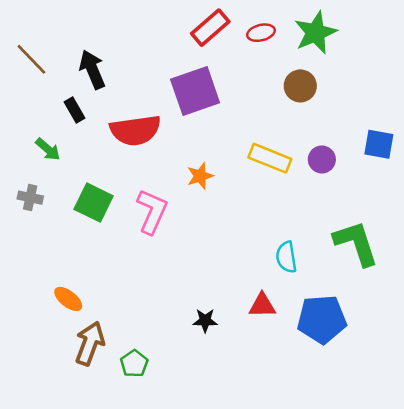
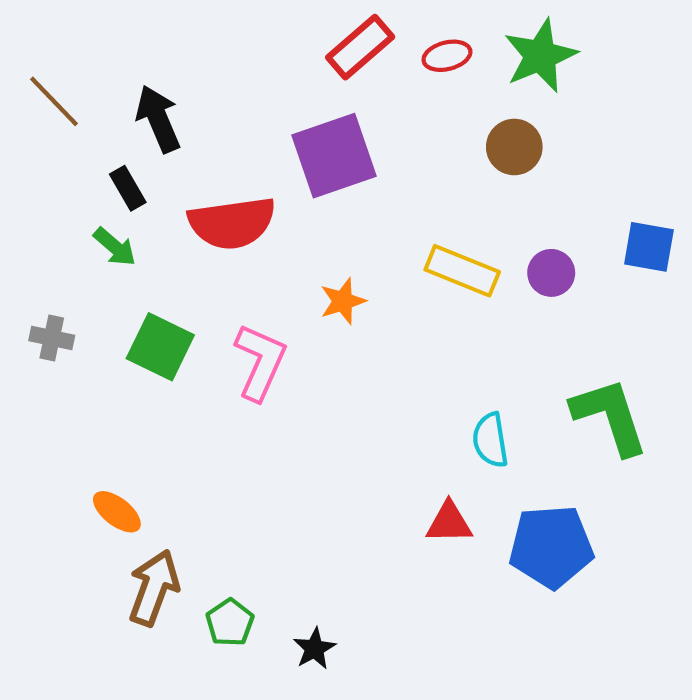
green arrow: (48, 149) -> (115, 247), moved
black star: (205, 321) -> (315, 649), moved, turned -30

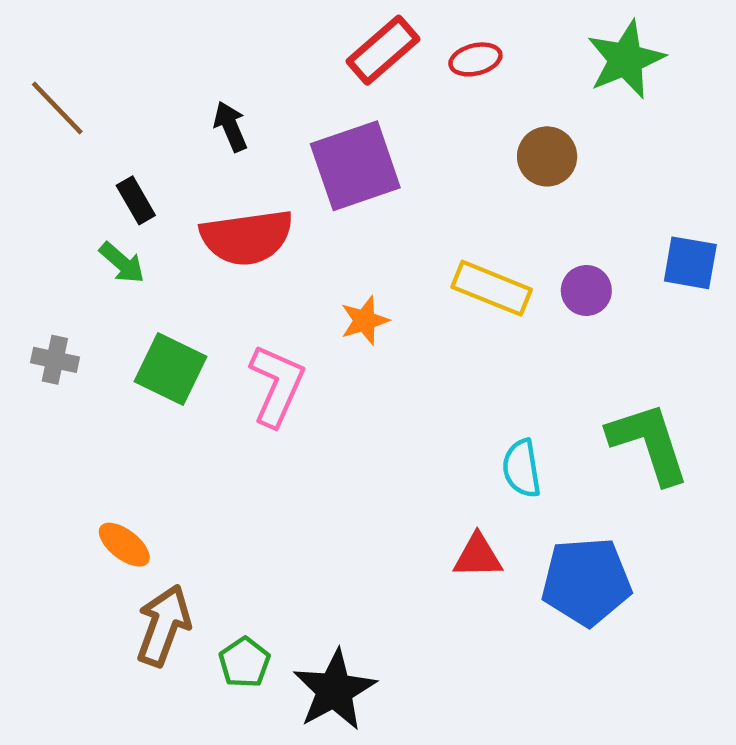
green star: (540, 56) -> (626, 59), moved
black arrow: (158, 119) -> (231, 126), moved, size x0.7
black star: (315, 649) -> (335, 690), size x1.8

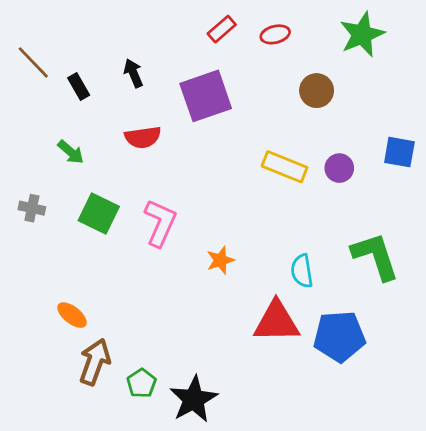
red rectangle: (383, 50) -> (222, 29), size x0.7
black rectangle: (136, 200) -> (79, 87), moved
red semicircle: (247, 237) -> (143, 137), size x0.7
orange star: (365, 321) -> (220, 260), moved
red triangle: (478, 556) -> (276, 322), size x1.6

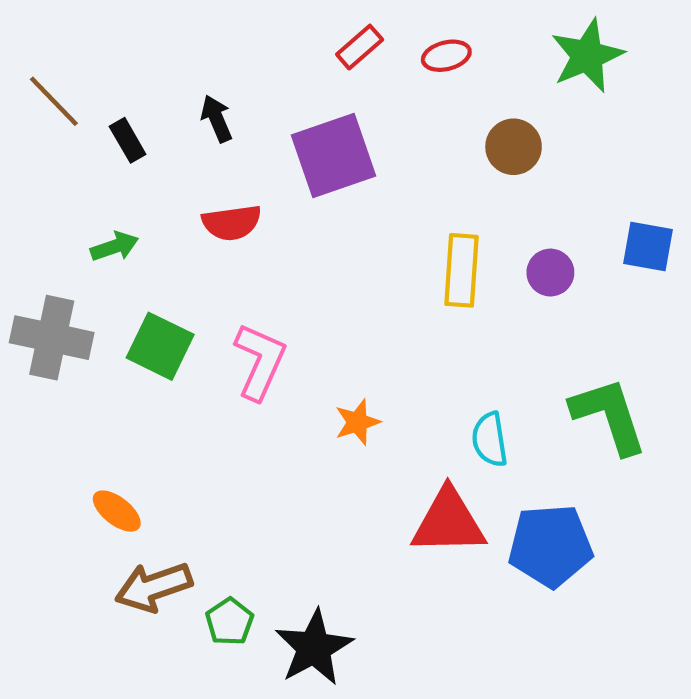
green arrow: (71, 152) -> (115, 247), turned -60
yellow rectangle: (284, 167) -> (461, 270), turned 72
gray cross: (32, 208) -> (52, 338), size x1.8
brown arrow: (95, 362) -> (154, 587), turned -129

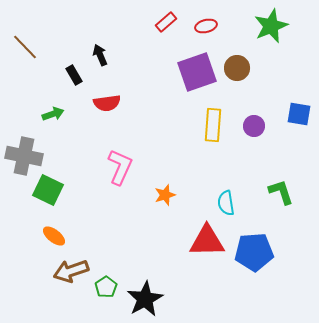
black rectangle: (128, 140) -> (74, 75), moved
purple square: (334, 155) -> (197, 72), moved
green square: (160, 346) -> (48, 190), moved
green L-shape: (609, 416) -> (281, 192), size x0.7

